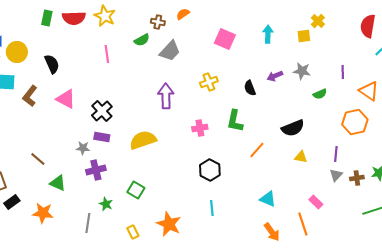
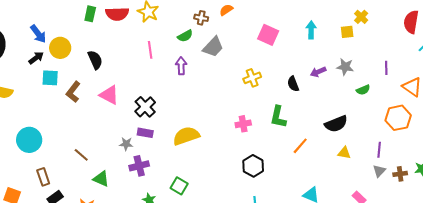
purple arrow: (166, 96) -> (181, 66), moved, size x0.7

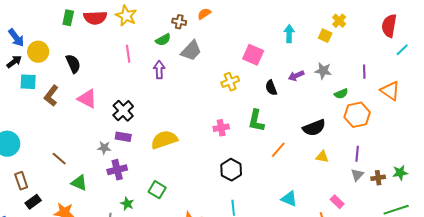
yellow square: (347, 32) -> (325, 36), turned 32
pink square: (268, 35) -> (253, 55), moved
orange hexagon: (398, 118) -> (357, 115), moved

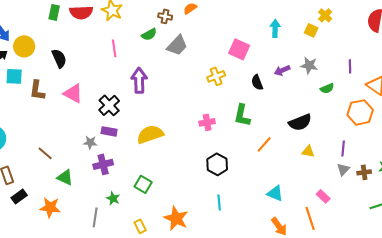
purple arrow: (159, 70) -> (139, 80), moved, size x1.4
brown L-shape: (51, 96) -> (37, 90), turned -30
orange hexagon: (357, 115) -> (360, 112), moved

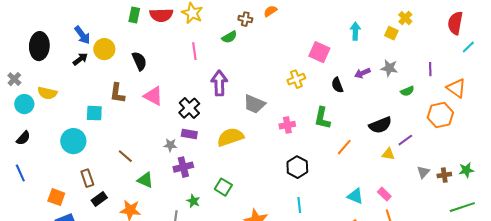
gray trapezoid: (177, 45) -> (254, 104), moved, turned 70
cyan square: (14, 76) -> (94, 113), moved
purple line: (343, 148) -> (405, 140), moved, turned 49
pink rectangle: (323, 196) -> (384, 194), moved

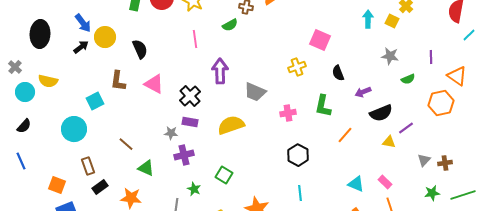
cyan arrow: (355, 31) -> (368, 19), moved
purple arrow: (362, 73) -> (363, 92), moved
cyan square: (94, 113) -> (95, 101), turned -30
green star: (466, 170) -> (432, 193), moved

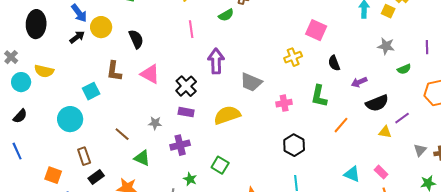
gray star: (171, 133) -> (155, 123), moved

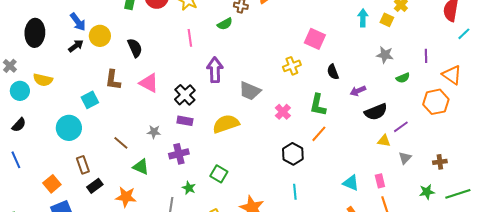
pink cross: (284, 103) -> (283, 112), turned -35
orange line: (341, 125) -> (319, 134), moved
gray triangle: (420, 150) -> (405, 158), moved
pink rectangle: (381, 172) -> (380, 181), turned 32
orange square: (53, 175) -> (52, 184), turned 30

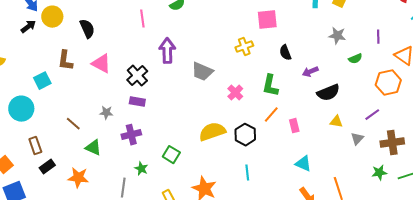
pink square: (315, 39) -> (267, 20), turned -30
yellow semicircle: (226, 124) -> (212, 132), moved
purple line: (401, 127) -> (372, 115), moved
brown cross: (440, 162) -> (392, 143), size x1.6
pink rectangle: (380, 181) -> (294, 126), moved

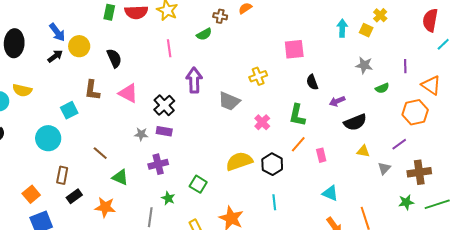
yellow cross: (244, 47) -> (258, 76), moved
gray star: (106, 113) -> (141, 134), moved
brown rectangle: (35, 146) -> (62, 175), turned 30

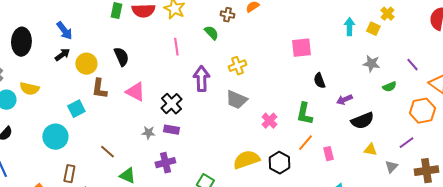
green semicircle: (204, 34) -> (211, 33), turned -105
yellow circle: (79, 46) -> (86, 64), moved
purple line: (405, 66) -> (412, 65), turned -40
yellow cross: (258, 76) -> (237, 66), moved

